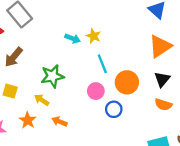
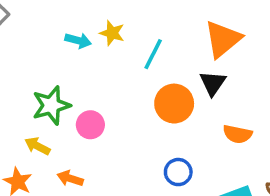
cyan line: (102, 64) -> (153, 54), moved, turned 54
black triangle: (162, 79) -> (213, 83), moved
pink circle: (96, 91) -> (90, 125), moved
blue circle: (114, 109) -> (178, 172), moved

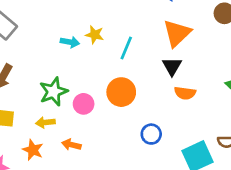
orange circle: (174, 104) -> (121, 92), moved
orange semicircle: (237, 134) -> (185, 93), moved
yellow arrow: (37, 146) -> (45, 122), turned -30

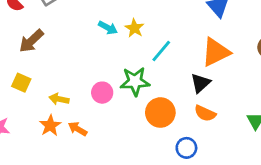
green star: (53, 92) -> (135, 81), moved
orange circle: (121, 92) -> (160, 113), moved
blue circle: (151, 134) -> (186, 148), moved
orange star: (33, 150) -> (50, 126), moved

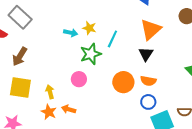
green star: (135, 81) -> (91, 54), moved
yellow square: (21, 83) -> (20, 87), size x1.6
yellow arrow: (59, 99) -> (50, 92), turned 80
orange semicircle: (205, 113) -> (148, 81), moved

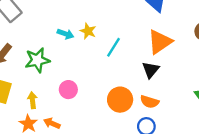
green star: (91, 54) -> (37, 60), moved

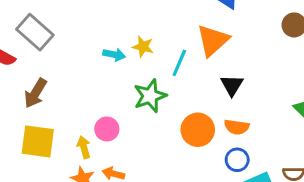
orange triangle: (160, 42) -> (213, 40), moved
green star: (37, 60) -> (150, 96), moved
pink circle: (68, 90) -> (107, 129), moved

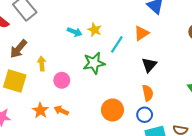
orange triangle: (213, 40) -> (141, 33), size x0.7
orange semicircle: (237, 127) -> (148, 93), turned -119
orange circle: (198, 130) -> (112, 110), moved
yellow arrow: (84, 147) -> (42, 64), moved

